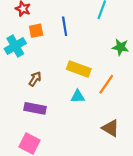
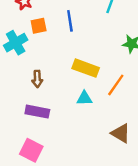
brown arrow: (35, 79) -> (37, 79), turned 144

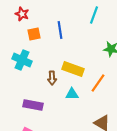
cyan cross: (16, 43) -> (22, 60), moved, turned -36
brown arrow: (37, 79) -> (52, 78), moved

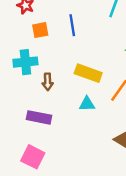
cyan cross: (22, 60) -> (25, 62), turned -30
brown arrow: (52, 78) -> (48, 82), moved

